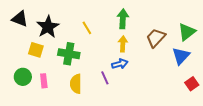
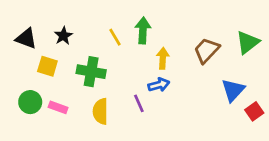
black triangle: (20, 19) -> (26, 38), moved
green arrow: (123, 19) -> (143, 30), moved
black star: (48, 27) -> (63, 36), size x0.6
blue triangle: (181, 56) -> (233, 90), moved
pink rectangle: (44, 81) -> (58, 107), turned -64

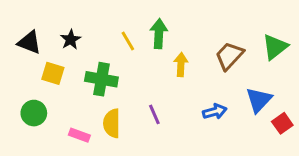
blue arrow: (159, 85) -> (215, 112), moved
pink rectangle: (58, 107) -> (79, 135), moved

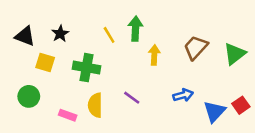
green triangle: (275, 47) -> (235, 54), moved
blue triangle: (259, 100) -> (215, 111), moved
purple line: (154, 114) -> (132, 98), turned -30

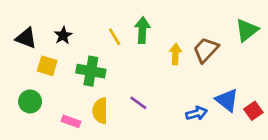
green triangle: (235, 54) -> (247, 30), moved
yellow arrow: (154, 55) -> (175, 54), moved
blue arrow: (183, 95) -> (197, 113), moved
blue triangle: (215, 111) -> (227, 100), moved, turned -35

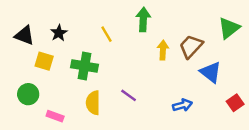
green arrow: (142, 30) -> (143, 19), moved
blue triangle: (227, 100) -> (211, 72), moved
pink rectangle: (71, 121) -> (55, 116), moved

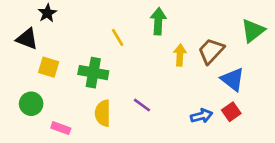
black star: (59, 33) -> (47, 13), moved
red square: (235, 103) -> (231, 112), moved

